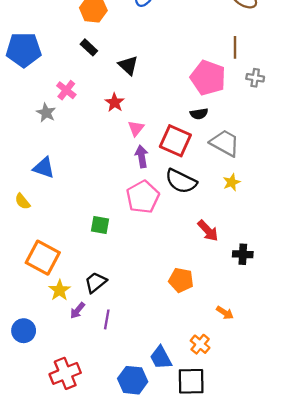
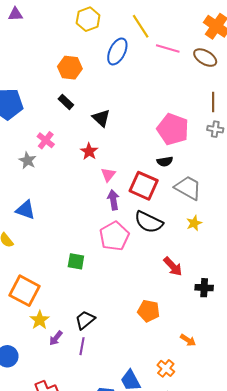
brown line: (235, 47) -> (213, 102), moved
black trapezoid: (96, 282) -> (85, 320), moved

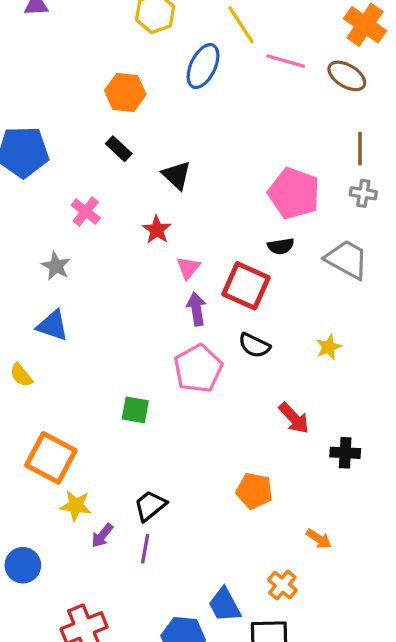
gray star: (28, 160) -> (56, 266), moved
gray trapezoid: (188, 188) -> (347, 259), moved
black semicircle: (149, 222) -> (254, 345), size x0.7
yellow star: (40, 320) -> (76, 506), turned -30

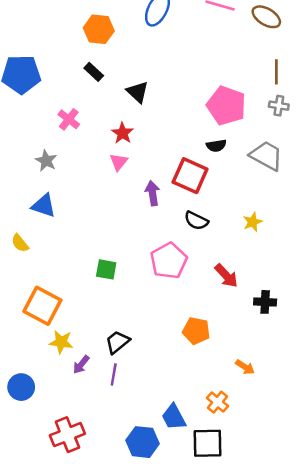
pink triangle: (188, 268) -> (119, 162), moved
pink pentagon: (198, 369) -> (169, 261), moved

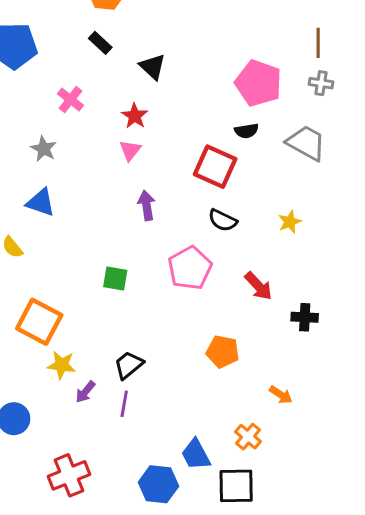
purple arrow: (152, 193) -> (147, 205), moved

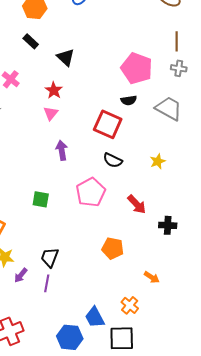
black trapezoid: (129, 365) -> (50, 257), turned -30

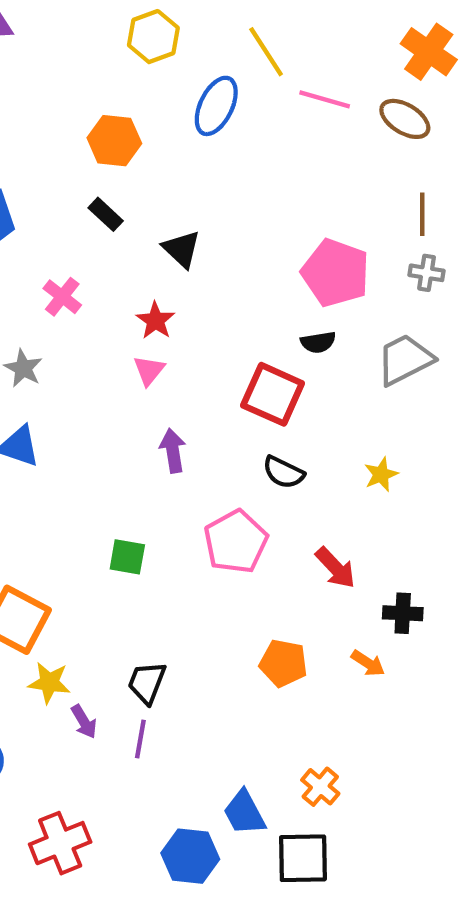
gray trapezoid: (169, 108) -> (405, 360), turned -56
purple arrow: (21, 275) -> (84, 722), turned -70
orange arrow: (152, 277) -> (368, 663), moved

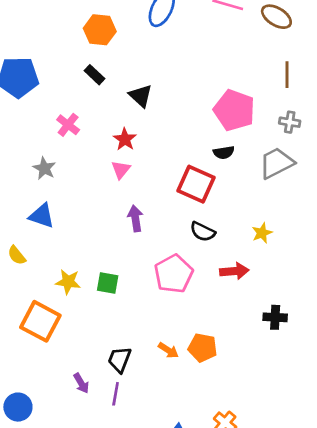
gray cross: (427, 273) -> (290, 122), moved
red arrow: (335, 568) -> (234, 271), moved, turned -52
orange arrow: (368, 663) -> (168, 350), moved
yellow star: (49, 683) -> (68, 282), moved

